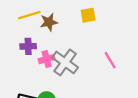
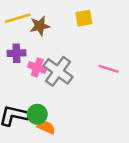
pink cross: (47, 59) -> (37, 67), turned 35
pink line: (110, 60) -> (109, 69), turned -42

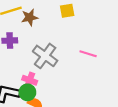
pink cross: (37, 67) -> (30, 80), moved

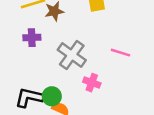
pink cross: (30, 80) -> (92, 83), moved

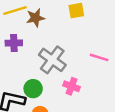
green circle: (52, 96) -> (33, 89), moved

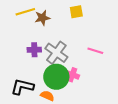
purple cross: (14, 43) -> (34, 50), moved
green circle: (33, 89) -> (56, 77), moved, size x1.6

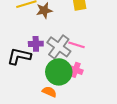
pink line: (95, 51) -> (77, 45), moved
black L-shape: (22, 87) -> (19, 56), moved

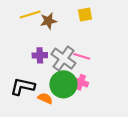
black L-shape: (19, 56) -> (23, 87), moved
orange semicircle: (49, 92) -> (45, 98), moved

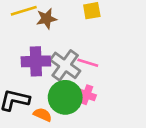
purple cross: (40, 55) -> (36, 61), size x1.5

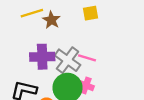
brown star: (47, 19) -> (51, 20), turned -30

